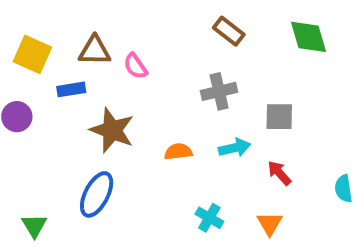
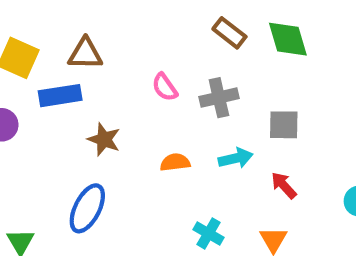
green diamond: (308, 37) -> (288, 39), moved
pink semicircle: (135, 66) -> (165, 87), moved
blue rectangle: (71, 89) -> (60, 96), size x1.4
brown star: (112, 130) -> (104, 139), size x0.7

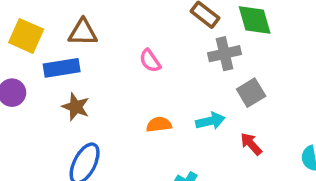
gray cross: (219, 98) -> (224, 54), moved
gray square: (284, 125) -> (251, 93), turned -32
brown star: (104, 139) -> (76, 107), moved

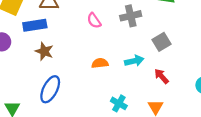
gray cross: (224, 54) -> (131, 16), moved

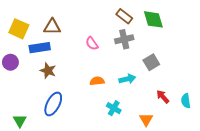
red arrow: (161, 76) -> (163, 97), moved
cyan cross: (119, 103) -> (114, 108), moved

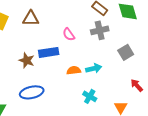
blue rectangle: (40, 48) -> (49, 52), moved
cyan arrow: (127, 79) -> (94, 68), moved
blue ellipse: (53, 104) -> (32, 92), turned 50

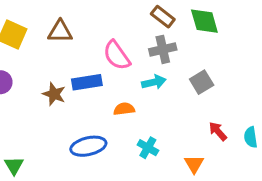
pink semicircle: (69, 34) -> (117, 55), size x1.5
cyan arrow: (94, 68) -> (154, 82), moved
blue ellipse: (32, 92) -> (88, 146), moved

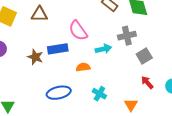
gray cross: (163, 49) -> (127, 36), moved
gray square: (202, 82) -> (144, 56), moved

